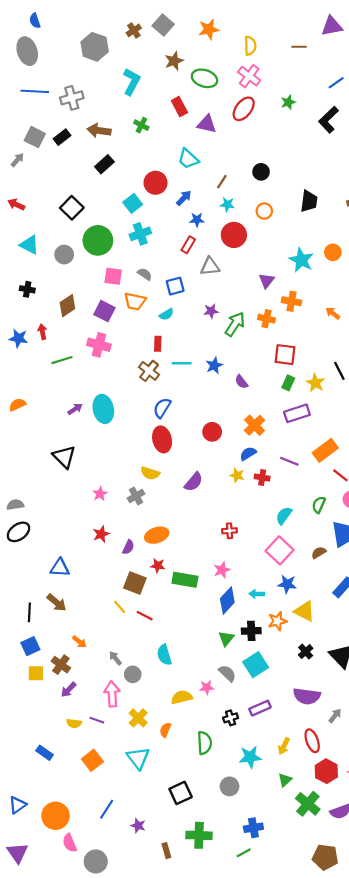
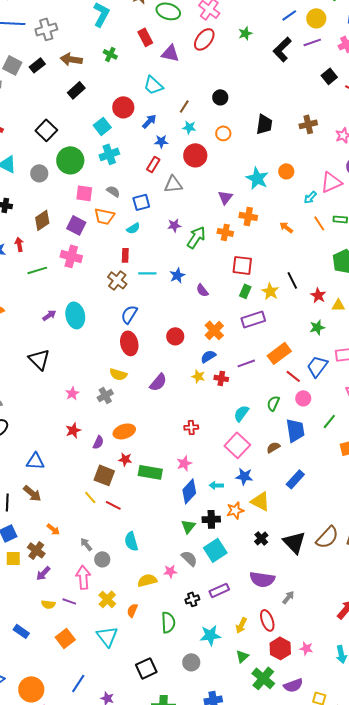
purple line: (289, 461) -> (246, 363), turned -42

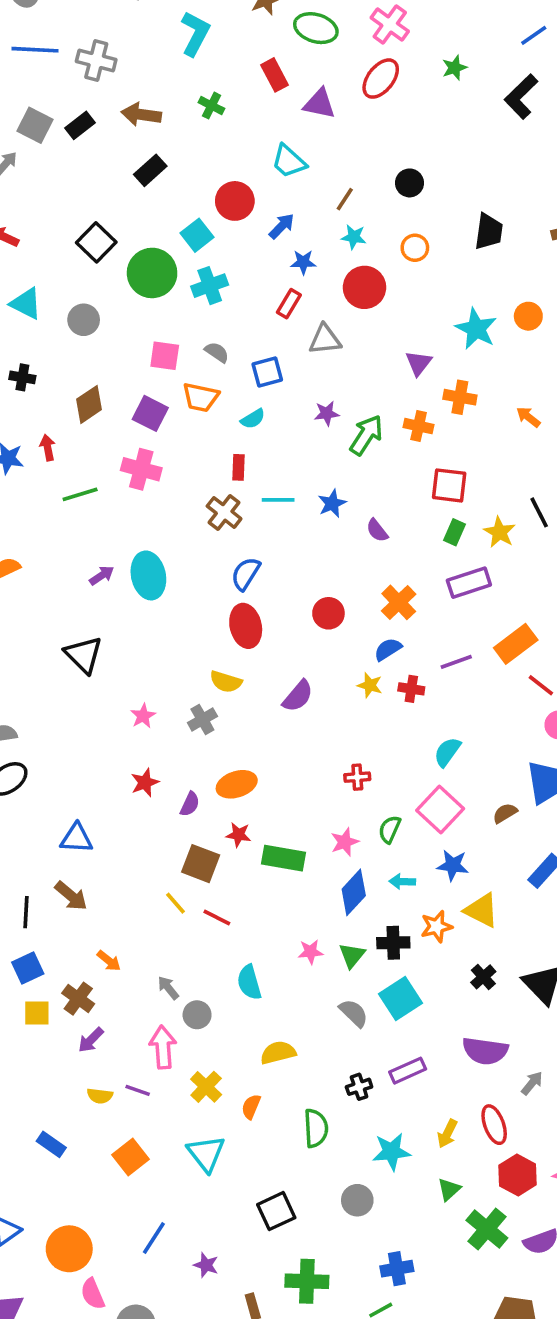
gray cross: (46, 29) -> (96, 61), turned 30
green circle: (70, 160) -> (152, 273), moved
green semicircle: (273, 403) -> (390, 829), moved
pink star: (170, 571) -> (310, 952), moved

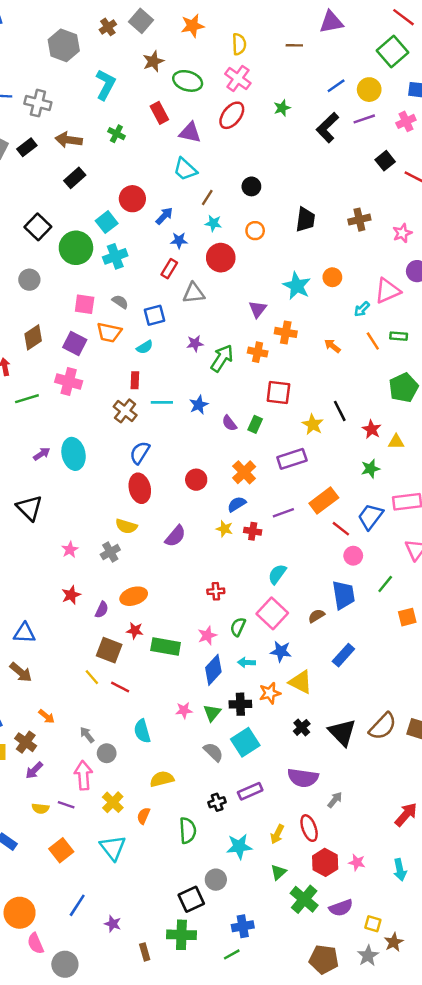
cyan trapezoid: (289, 161) -> (185, 169), moved
green rectangle: (455, 532) -> (255, 424), moved
black square: (276, 1211) -> (191, 899), moved

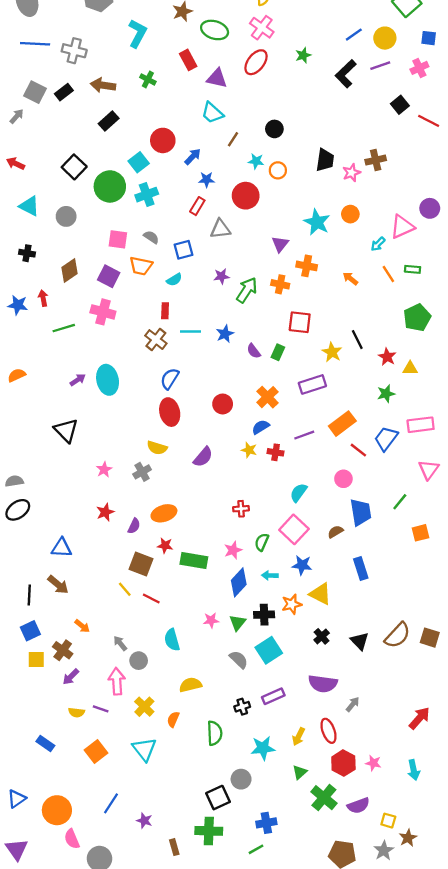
cyan star: (213, 223) -> (256, 161), moved
pink star: (402, 233) -> (352, 173), moved
pink circle: (353, 556) -> (343, 479), moved
blue rectangle: (343, 655) -> (361, 569), turned -60
black triangle: (342, 732) -> (360, 641), size x0.7

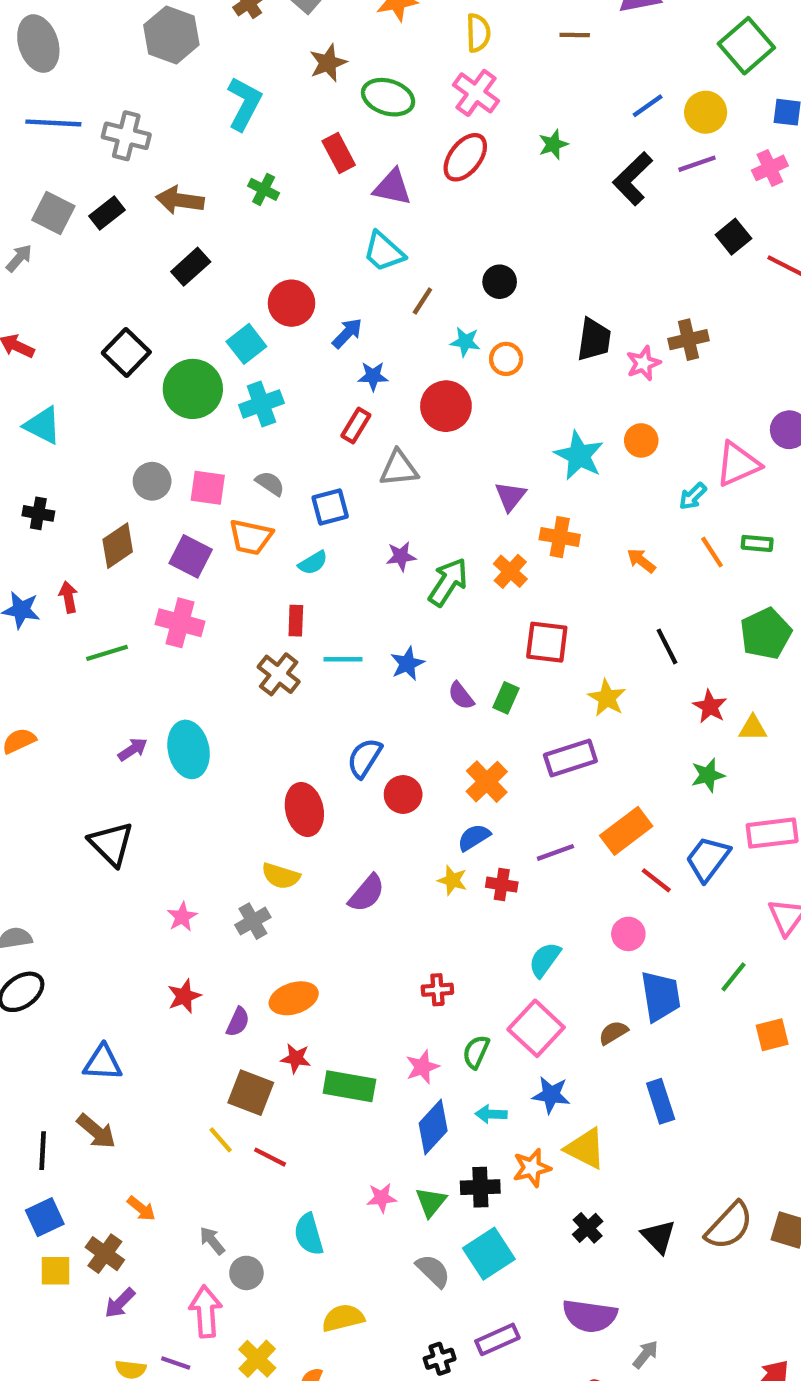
gray circle: (66, 216) -> (152, 481), moved
orange cross: (280, 284) -> (510, 571), turned 30
black line: (357, 340) -> (667, 646), moved
blue semicircle: (170, 379) -> (364, 758), moved

